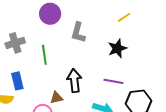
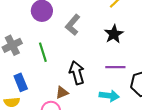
gray L-shape: (78, 33) -> (73, 25), turned 35

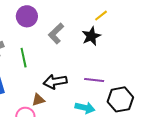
black star: (114, 34) -> (91, 36), moved
black arrow: (77, 73) -> (55, 82), turned -90

